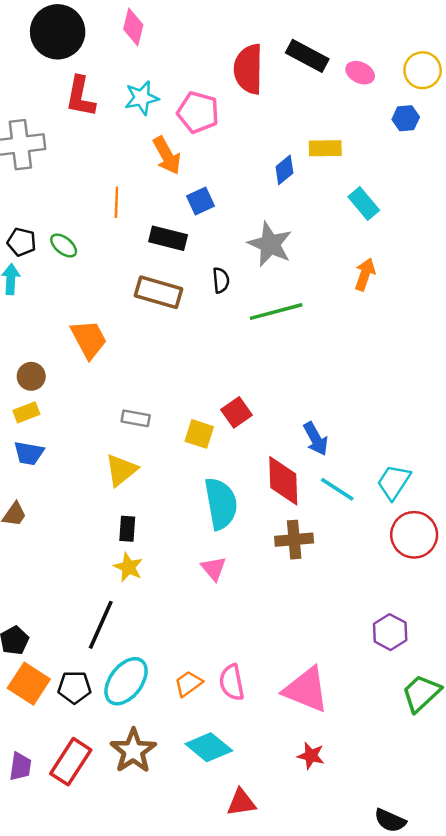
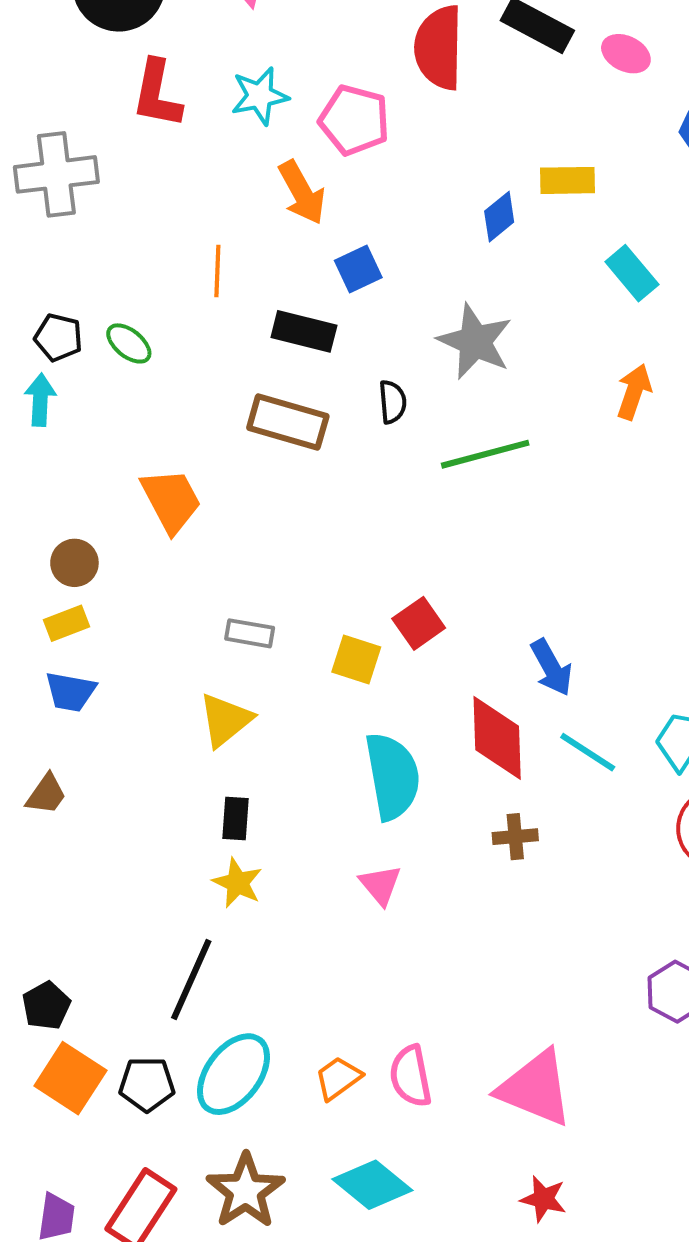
brown cross: (294, 540) -> (515, 837), size x0.7

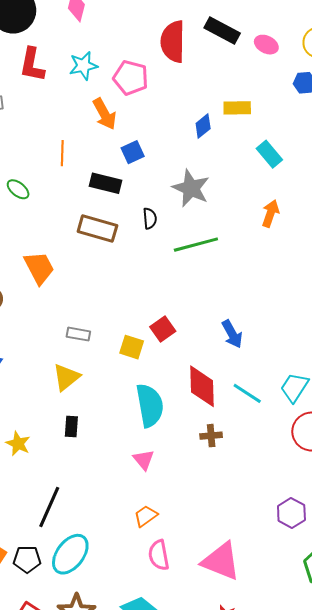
blue arrow: (551, 668) -> (232, 334), moved
yellow star: (238, 883) -> (18, 444), moved
orange trapezoid: (338, 1078) -> (146, 516), moved

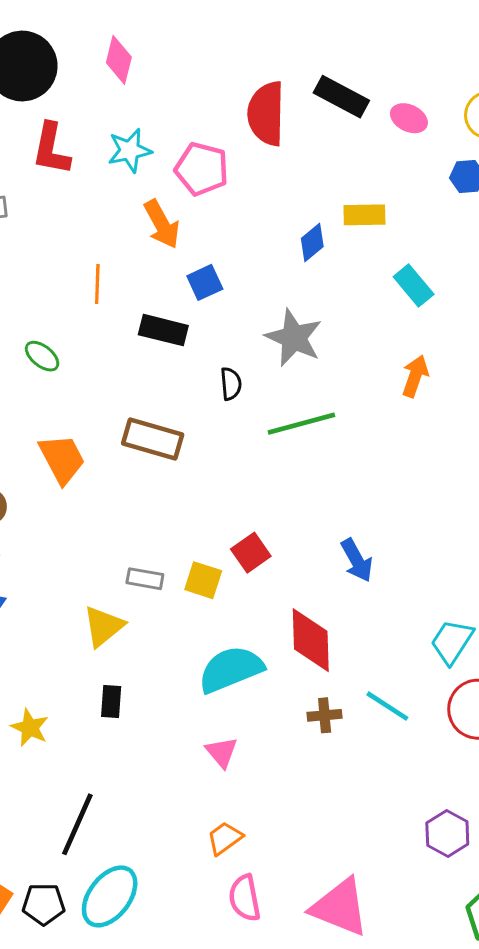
green ellipse: (18, 189) -> (42, 356), moved
brown rectangle: (97, 228) -> (153, 439), moved
gray rectangle: (78, 334) -> (145, 579), moved
cyan line: (247, 393) -> (387, 706), moved
cyan semicircle: (150, 405) -> (231, 669), turned -102

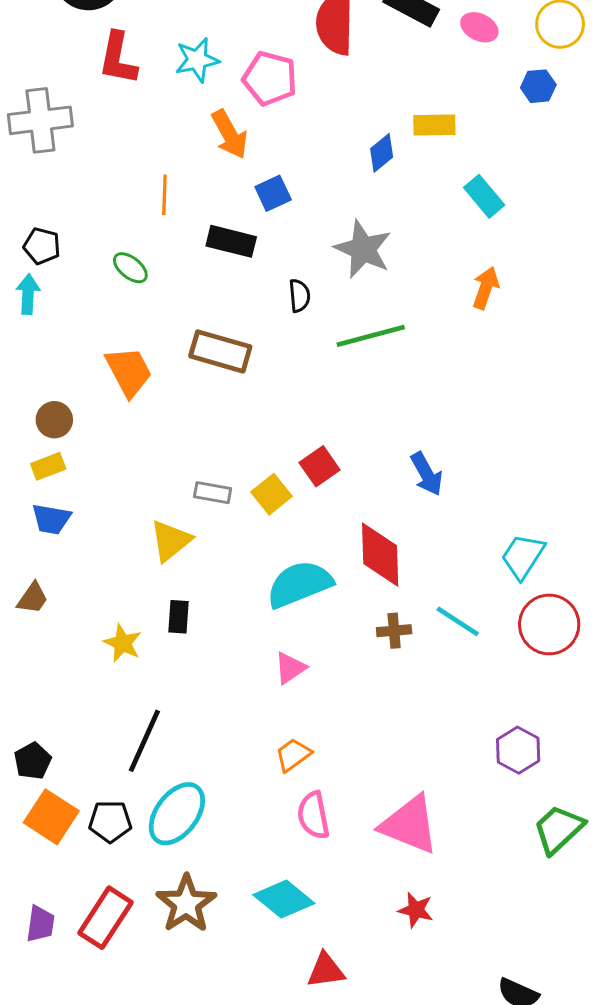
green ellipse: (42, 356) -> (130, 268), moved
yellow square: (203, 580) -> (272, 494), turned 33
yellow star: (30, 728) -> (123, 643), moved
pink triangle: (222, 752) -> (290, 668), turned 36

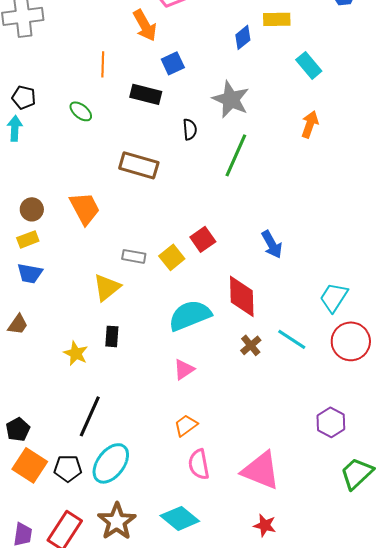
green line: (371, 336) -> (236, 155), turned -51
orange trapezoid: (129, 372) -> (85, 208), moved
brown cross: (394, 631) -> (251, 345), turned -35

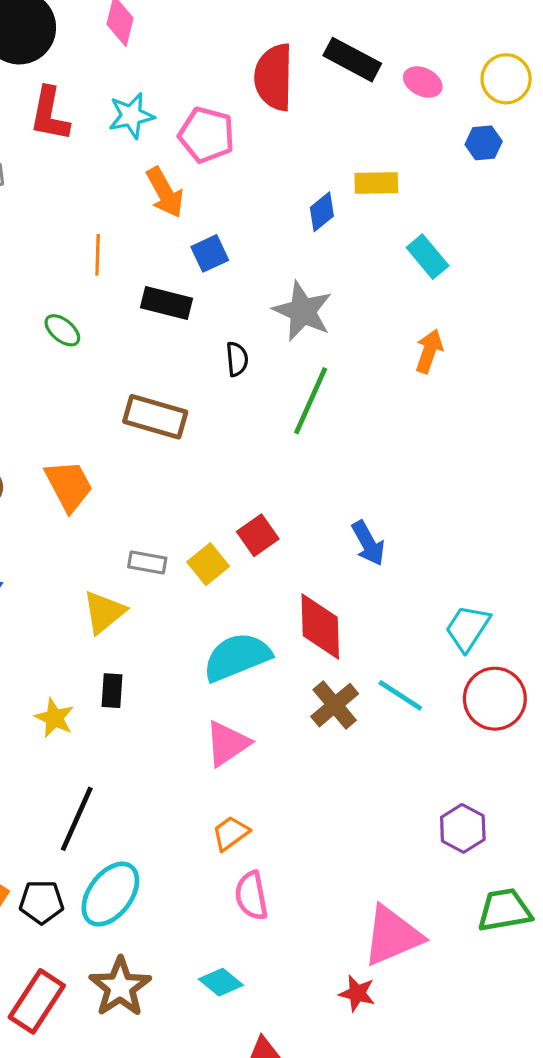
brown cross: (251, 345) -> (335, 705), size x1.4
pink triangle: (184, 369) -> (227, 743), size x1.4
pink triangle: (261, 470) -> (392, 936), moved, turned -45
green trapezoid: (357, 473) -> (504, 910), turned 33
cyan diamond: (180, 518) -> (221, 982), size x0.7

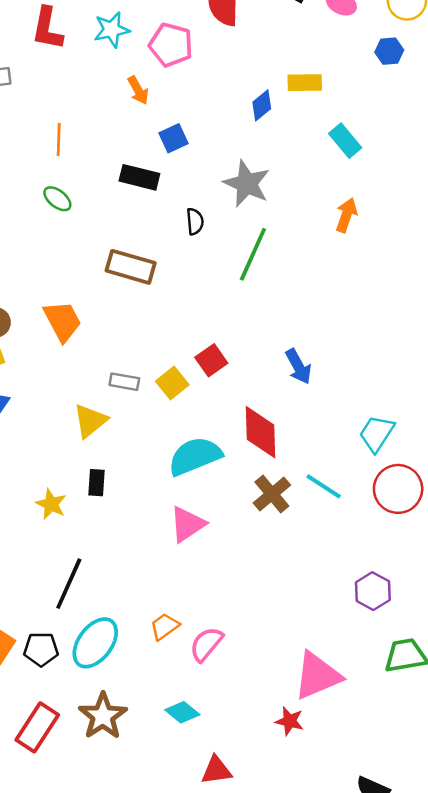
orange arrow: (165, 193) -> (138, 90), size x0.7
orange line: (98, 255) -> (59, 139), moved
orange trapezoid: (231, 833) -> (165, 626), moved
pink semicircle: (251, 896) -> (206, 644), turned 51

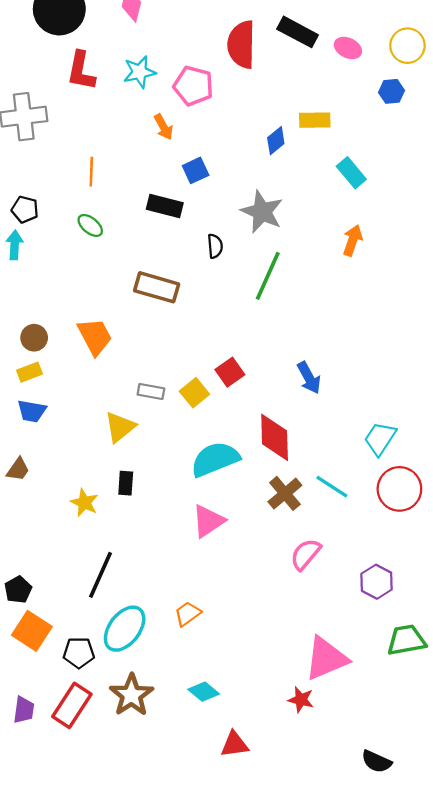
pink semicircle: (206, 644) -> (306, 554), moved
black pentagon: (41, 649) -> (79, 653), moved

